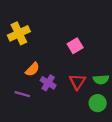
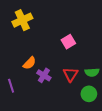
yellow cross: (19, 33) -> (22, 20), moved
purple line: (22, 94) -> (11, 86), moved, turned 56

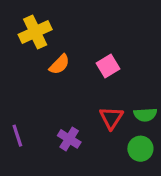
orange semicircle: (29, 63) -> (59, 64), moved
purple cross: (44, 75) -> (69, 139), moved

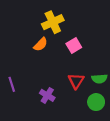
yellow cross: (35, 32) -> (53, 22), moved
purple line: (17, 136) -> (12, 84), moved

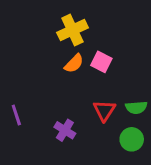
orange semicircle: (41, 44) -> (74, 63), moved
pink square: (74, 45) -> (101, 62), turned -32

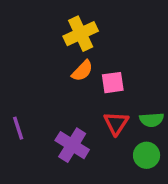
pink square: (101, 62) -> (113, 83), moved, turned -35
purple cross: (65, 130) -> (72, 145), size x1.4

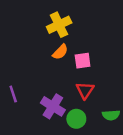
green semicircle: (152, 120) -> (111, 115), moved
green circle: (147, 155) -> (76, 119), moved

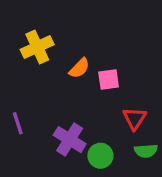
yellow cross: (59, 25) -> (37, 47), moved
red triangle: (85, 90) -> (135, 118), moved

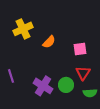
pink square: (109, 79) -> (80, 49), moved
green circle: (100, 156) -> (66, 85), moved

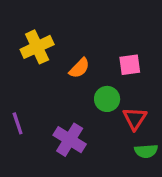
pink square: (80, 49) -> (130, 65), moved
green circle: (66, 85) -> (107, 99), moved

